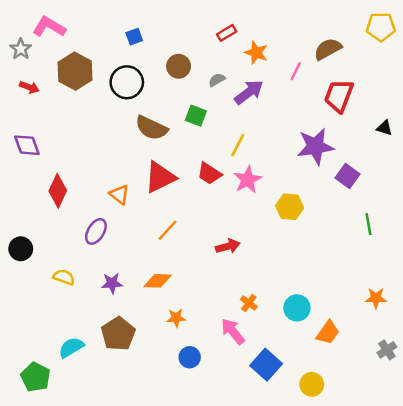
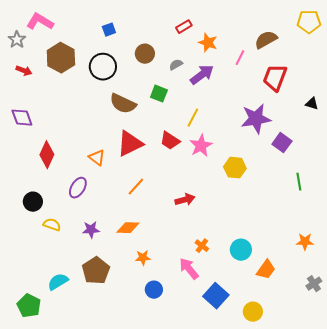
black circle: (21, 249) -> (33, 202), moved

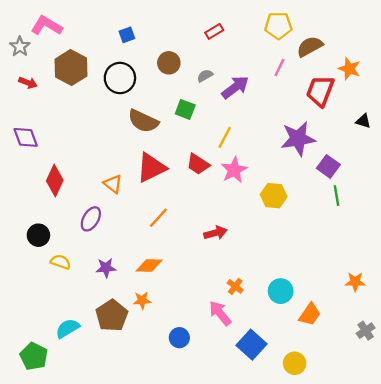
yellow pentagon: (309, 22) -> (278, 26), moved
orange star: (208, 43) -> (349, 69), moved
green line: (299, 182) -> (337, 196), moved
orange star: (143, 258) -> (142, 300), moved

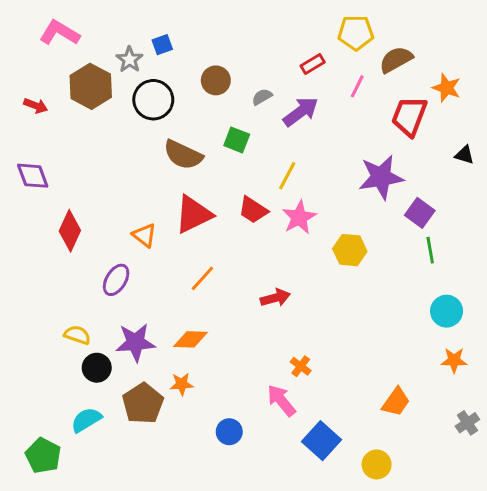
red rectangle: (214, 31) -> (313, 64), moved
gray star: (20, 47) -> (129, 60), moved
black circle: (38, 235) -> (97, 368), moved
purple star: (106, 268) -> (135, 342), size x1.5
cyan circle: (281, 291) -> (447, 311), moved

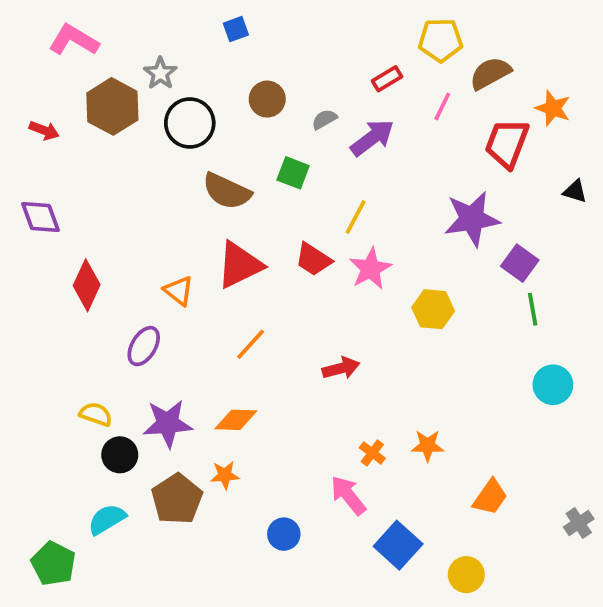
blue square: (162, 45) -> (236, 29), moved
orange star: (454, 360) -> (428, 446), moved

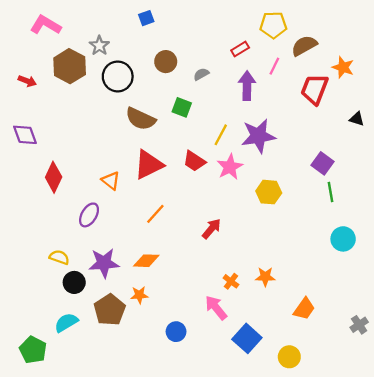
purple arrow: (372, 138) -> (247, 86), moved, turned -52
purple star: (472, 219) -> (258, 136), moved
red arrow: (341, 368) -> (211, 229), turned -35

